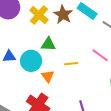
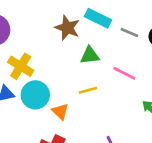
yellow cross: (39, 15) -> (21, 66), moved
green triangle: (48, 44) -> (90, 55), moved

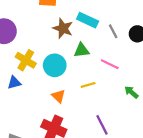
gray line: (129, 33) -> (113, 31), turned 40
yellow line: (88, 90) -> (88, 85), moved
cyan circle: (35, 95) -> (55, 65), moved

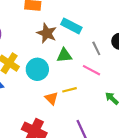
gray line: (113, 31) -> (96, 48), moved
orange triangle: (58, 96) -> (51, 98), moved

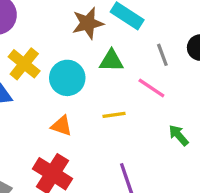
brown star: (47, 33) -> (88, 23), turned 30
orange triangle: (51, 98) -> (62, 126), moved, turned -32

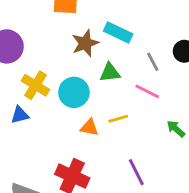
orange triangle: (62, 126) -> (89, 127), moved

